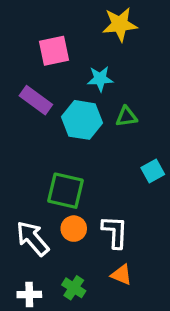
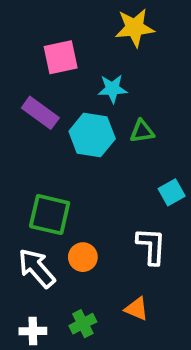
green square: (66, 191) -> (50, 215), moved
white L-shape: (115, 232) -> (151, 246), moved
green cross: (74, 288) -> (83, 324), turned 30

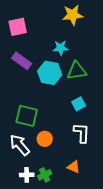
pink square: (61, 57) -> (18, 27), moved
green triangle: (142, 131) -> (77, 71), size x1.5
cyan square: (172, 192) -> (79, 104), moved
white cross: (33, 331) -> (27, 175), moved

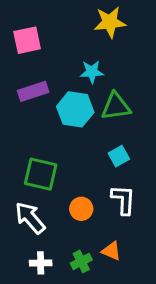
purple rectangle: (22, 61) -> (33, 91), turned -54
orange circle: (45, 139) -> (81, 209), moved
green cross: (45, 175) -> (81, 261), moved

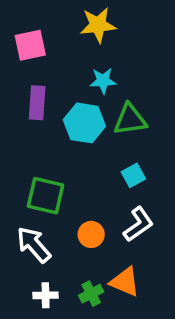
yellow star: (110, 22) -> (98, 25), moved
purple rectangle: (33, 91) -> (37, 103), turned -68
white L-shape: (123, 200) -> (138, 224), turned 52
orange triangle: (111, 251) -> (125, 282), size x1.4

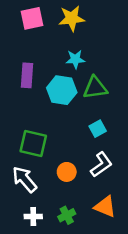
pink square: (30, 45) -> (32, 18), moved
orange triangle: (125, 282) -> (105, 207), moved

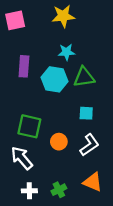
pink square: (32, 18) -> (15, 20), moved
cyan square: (98, 129) -> (86, 113), turned 32
orange circle: (67, 172) -> (59, 142), moved

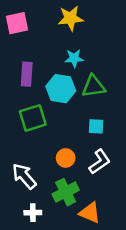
green square: (29, 126) -> (33, 118), moved, turned -30
orange triangle: (93, 182) -> (90, 213), moved
green cross: (59, 190) -> (66, 192), moved, size x1.5

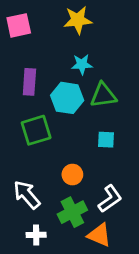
white L-shape: (100, 162) -> (110, 199), moved

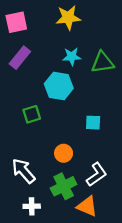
purple rectangle: (29, 82) -> (20, 58), moved, turned 35
green triangle: (103, 95) -> (102, 62), moved
green square: (36, 130) -> (32, 114), size x0.7

